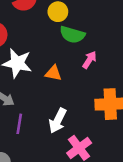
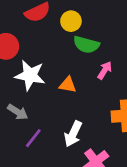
purple line: (19, 124) -> (33, 138), turned 30

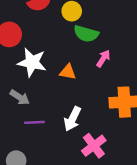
purple line: (33, 138) -> (34, 122), turned 48

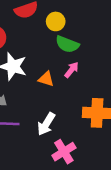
pink arrow: (103, 58) -> (72, 70), moved

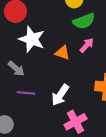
green semicircle: (67, 44) -> (84, 21), turned -45

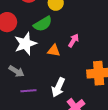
green semicircle: (84, 21) -> (43, 24), moved
white star: (32, 39) -> (25, 44), turned -30

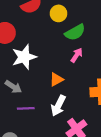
green semicircle: (43, 24) -> (75, 32), moved
orange triangle: (54, 51) -> (56, 80), moved, turned -40

